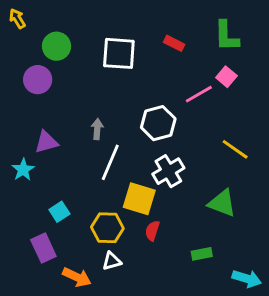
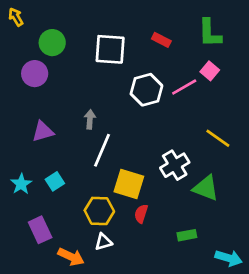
white hexagon: (158, 123) -> (146, 90), moved
cyan star: (23, 170) -> (21, 184), moved
white cross: (168, 171) -> (175, 165), moved
cyan square: (59, 212) -> (55, 181), moved

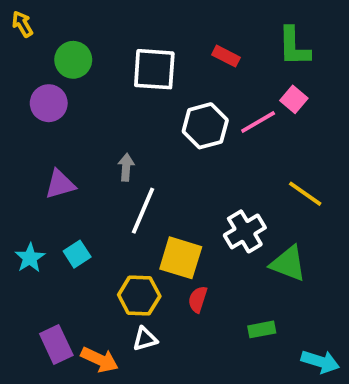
purple rectangle: (40, 230) -> (56, 345), moved

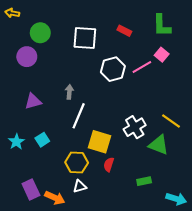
yellow arrow: (22, 24) -> (12, 13), turned -48
yellow line: (305, 194) -> (171, 121), moved

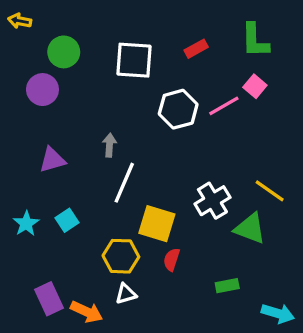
red rectangle: (124, 31) -> (196, 49), turned -56

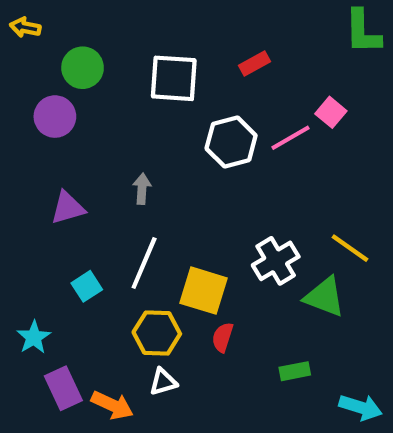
green L-shape: (255, 40) -> (363, 32), moved
white line: (124, 183) -> (144, 263), moved
cyan star: (26, 224) -> (34, 337), moved

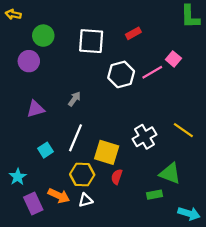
gray arrow: (142, 189) -> (74, 99), turned 32
green triangle: (324, 297) -> (170, 173), moved
orange arrow: (112, 405) -> (59, 196), moved

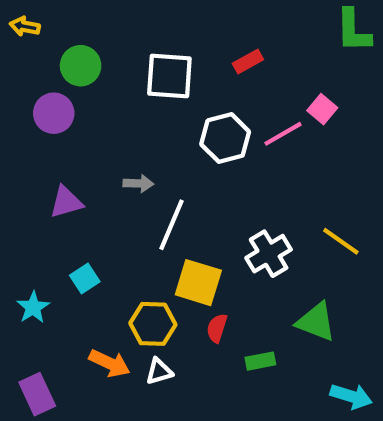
gray arrow: (74, 99) -> (138, 183), turned 56
white line: (76, 138) -> (171, 225), moved
cyan star: (18, 177) -> (33, 307), moved
green rectangle: (154, 195) -> (260, 361), moved
purple rectangle: (33, 203) -> (37, 394), moved

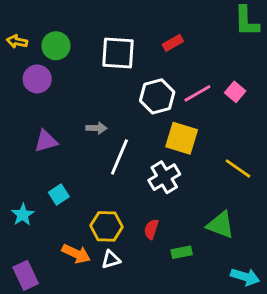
yellow arrow: (25, 26) -> (17, 41), moved
pink square: (322, 109) -> (235, 92), moved
white cross: (269, 254) -> (164, 177), moved
yellow square: (198, 283) -> (182, 138), moved

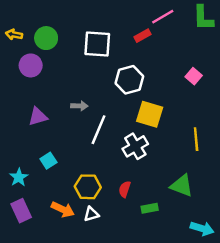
pink line: (197, 93) -> (163, 17), moved
yellow line: (238, 169) -> (196, 139), turned 50
purple rectangle: (26, 275) -> (21, 211), moved

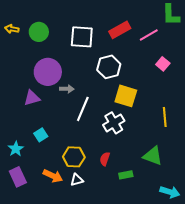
pink line: (163, 17) -> (149, 35), moved
red rectangle: (142, 36) -> (120, 30), size x1.5
purple circle: (31, 65) -> (48, 72), moved, size x1.4

